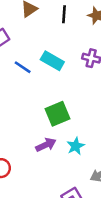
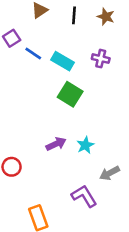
blue line: (23, 67) -> (33, 54), moved
green square: (58, 114) -> (70, 94), moved, turned -35

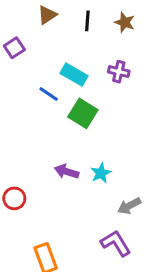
blue line: (33, 54) -> (49, 94), moved
purple arrow: (56, 144) -> (67, 172), turned -138
purple L-shape: (84, 196) -> (116, 243), moved

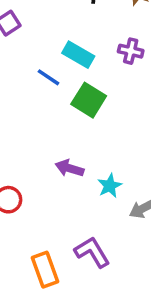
cyan star: (101, 173) -> (110, 186), moved
purple L-shape: (116, 243) -> (92, 252), moved

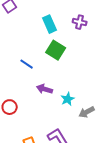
cyan rectangle: (78, 55) -> (50, 24), turned 36
blue line: (48, 77) -> (27, 64), moved

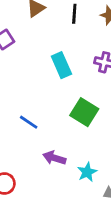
green square: (56, 50) -> (84, 112), moved

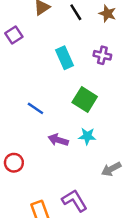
black line: (74, 14) -> (76, 12), turned -36
cyan star: (87, 172) -> (87, 136), moved, turned 30

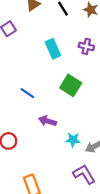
cyan star: (87, 136) -> (73, 140), moved
purple L-shape: (75, 201) -> (84, 174), moved

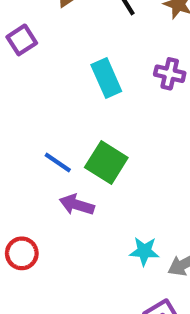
green square: (71, 85) -> (106, 163), moved
purple arrow: (47, 121) -> (77, 205), moved

